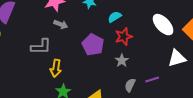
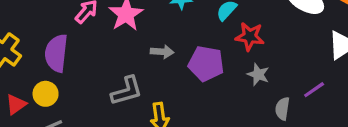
gray arrow: (61, 24) -> (162, 52), moved
red star: (124, 36) -> (250, 36), turned -30

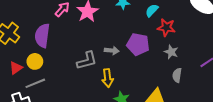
gray arrow: (162, 52) -> (112, 50), moved
gray semicircle: (282, 109) -> (177, 75), moved

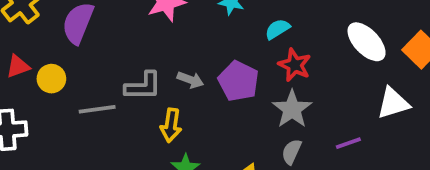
gray star: (171, 52) -> (292, 109), size x1.5
yellow circle: (35, 61) -> (51, 79), moved
gray line: (35, 83) -> (97, 109), moved

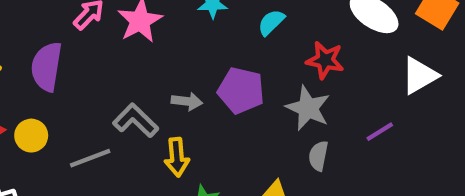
red star: (295, 65) -> (325, 60), moved
gray L-shape: (143, 86) -> (136, 120), turned -123

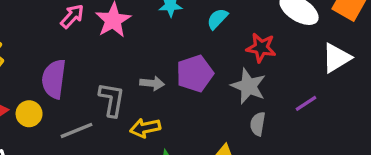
purple semicircle: (47, 67) -> (54, 79), moved
purple pentagon: (241, 90) -> (195, 74), turned -30
gray L-shape: (136, 120) -> (112, 100), turned 57
yellow arrow: (177, 157) -> (145, 128), turned 84

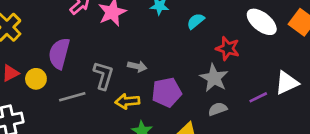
white triangle: (336, 58) -> (287, 83), moved
purple pentagon: (195, 74) -> (167, 92), moved
gray semicircle: (258, 124) -> (218, 109), turned 54

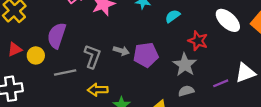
purple pentagon: (167, 92) -> (146, 55), moved
yellow arrow: (127, 101) -> (98, 90), moved

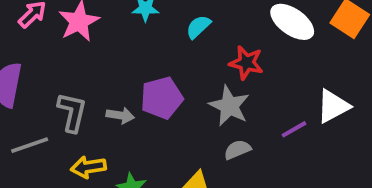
gray arrow: (121, 51) -> (120, 115), moved

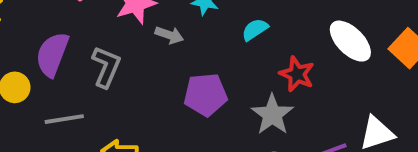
gray L-shape: (72, 112) -> (106, 67), moved
gray arrow: (120, 115) -> (169, 35), moved

